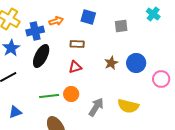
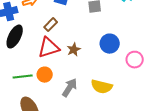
brown rectangle: (77, 44) -> (51, 25), turned -48
brown star: (111, 63) -> (74, 50), moved
red triangle: (75, 67) -> (49, 48), size x1.6

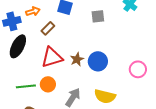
brown rectangle: (51, 25) -> (48, 28), moved
blue circle: (110, 44) -> (98, 61), moved

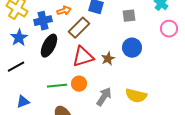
brown rectangle: (48, 28) -> (79, 28), size x1.5
blue circle: (98, 61) -> (132, 48), moved
pink circle: (138, 69) -> (169, 29), moved

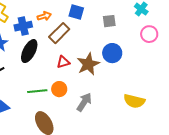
red triangle: (83, 57) -> (63, 62), size x0.6
brown star: (108, 59) -> (88, 64), size x1.6
yellow semicircle: (136, 96) -> (134, 101), moved

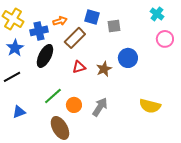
gray square: (109, 21) -> (114, 26), moved
brown star: (88, 64) -> (104, 69), size x0.7
orange circle: (59, 89) -> (74, 105), moved
green line: (37, 91) -> (53, 96), turned -36

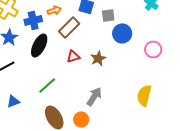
pink circle: (165, 39) -> (153, 49), moved
blue circle: (128, 58) -> (122, 33), moved
orange circle: (74, 105) -> (81, 119), moved
yellow semicircle: (150, 106) -> (144, 95), turned 90

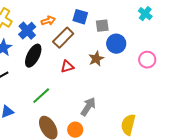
blue cross: (33, 20) -> (27, 31), turned -30
brown star: (98, 58) -> (96, 59), moved
yellow semicircle: (144, 95) -> (128, 125), moved

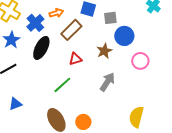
pink circle: (147, 60) -> (140, 61), moved
green line: (41, 96) -> (62, 85), moved
gray arrow: (88, 107) -> (107, 82), moved

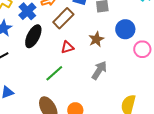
blue circle: (124, 36) -> (125, 29), moved
pink circle: (140, 61) -> (142, 49), moved

